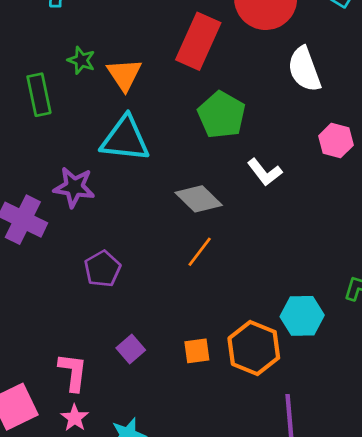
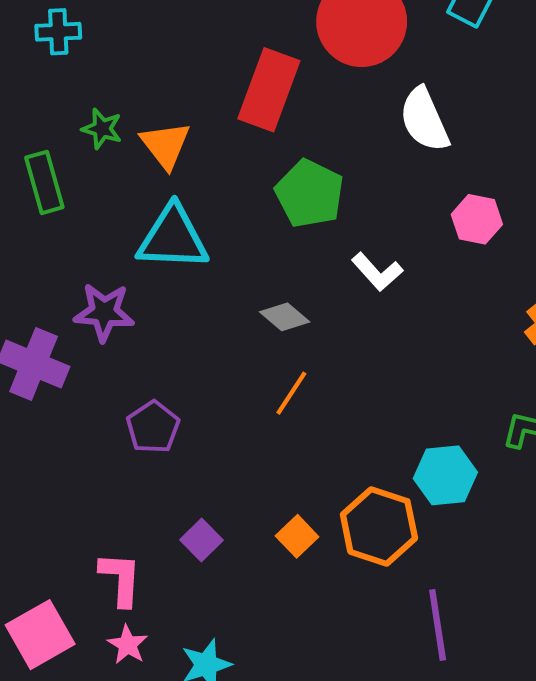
gray diamond: (199, 199) -> (285, 317), size x0.7
orange square: (197, 351) -> (297, 536), turned -32

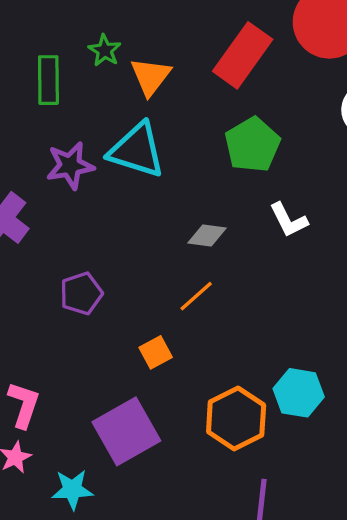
purple star: (104, 312) -> (70, 166), moved, turned -30
gray diamond: (285, 317) -> (207, 235), turned -48
orange square: (297, 536) -> (156, 352), moved
purple square: (202, 540) -> (126, 431), moved, size x2.0

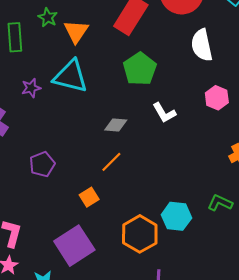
purple star: (70, 166) -> (31, 88), size x0.7

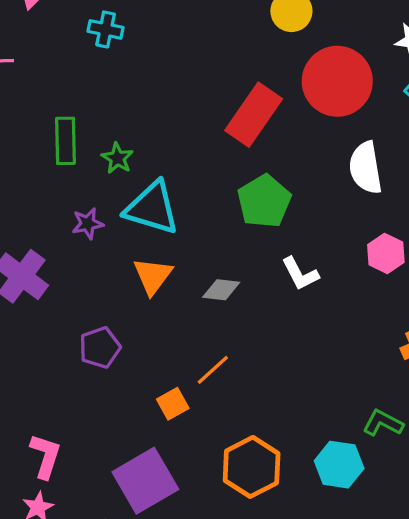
green star: (48, 17) -> (117, 158), moved
orange triangle: (76, 32) -> (153, 276), moved
orange line: (111, 162) -> (213, 370), moved
cyan hexagon: (176, 216) -> (339, 465), moved

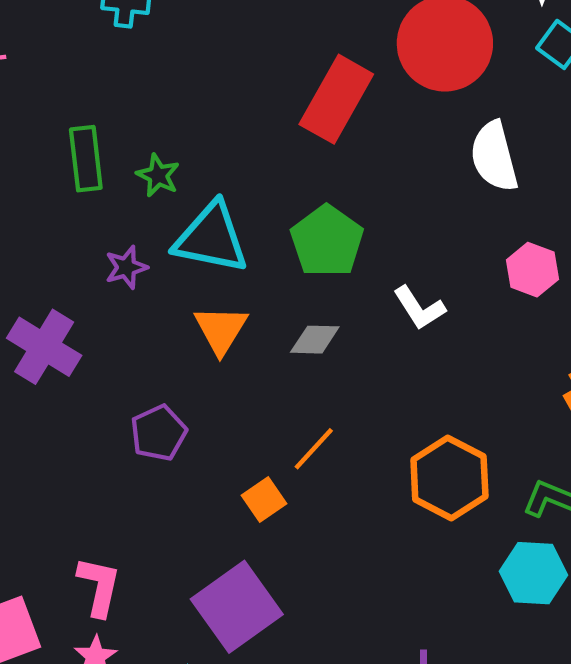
green pentagon: (264, 201) -> (327, 241), moved
cyan hexagon: (339, 465) -> (533, 573), moved
orange hexagon: (252, 467) -> (449, 478), moved

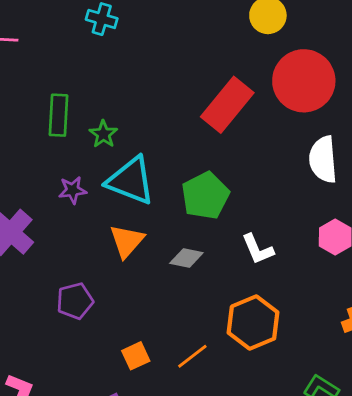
orange line: (314, 449) -> (192, 356), moved
orange hexagon: (449, 478) -> (253, 322), moved

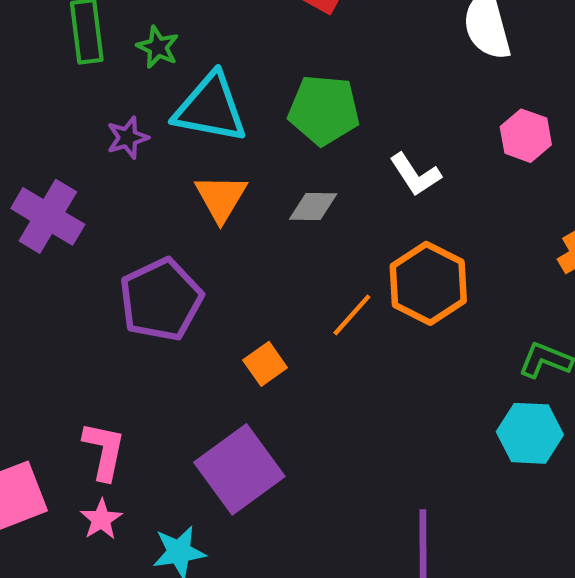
green pentagon: (205, 196) -> (324, 110), turned -30
purple pentagon: (75, 301) -> (161, 300), size x1.5
orange line: (192, 356) -> (352, 315), moved

